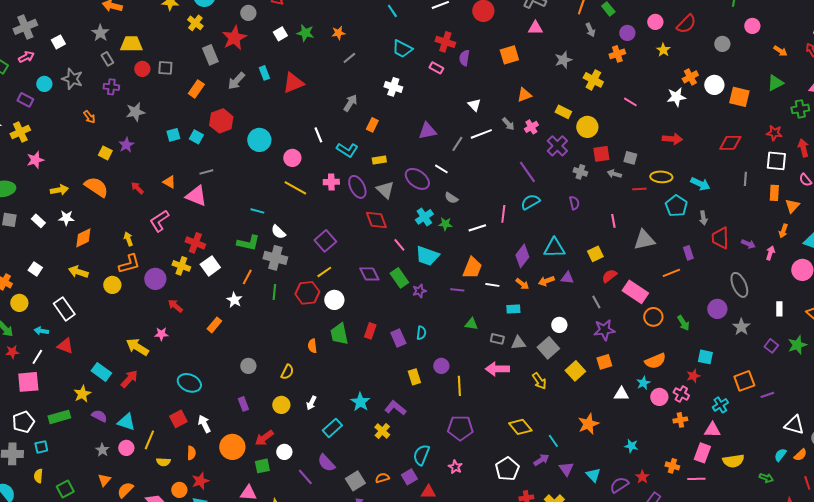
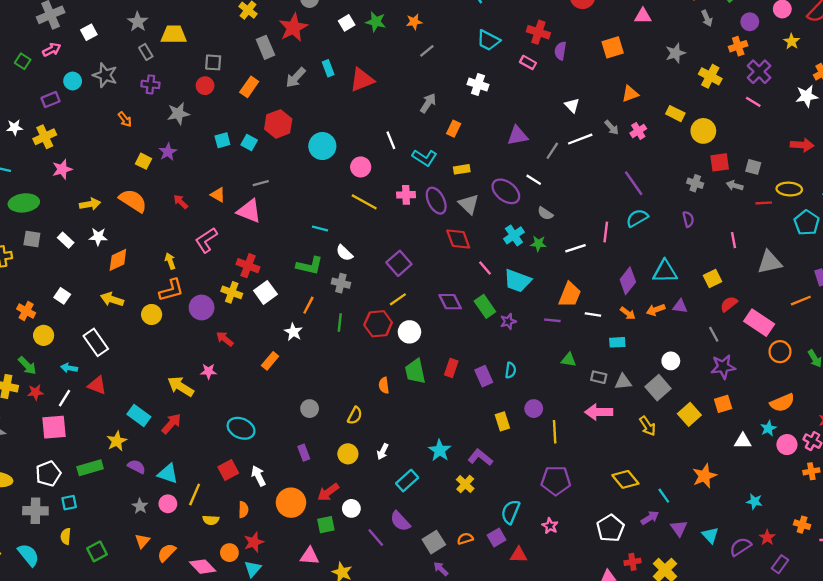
red circle: (142, 69) -> (205, 86), moved
purple rectangle: (25, 100) -> (51, 100), turned -49
purple cross: (557, 146) -> (759, 72), moved
gray cross: (275, 258) -> (341, 283), size x0.7

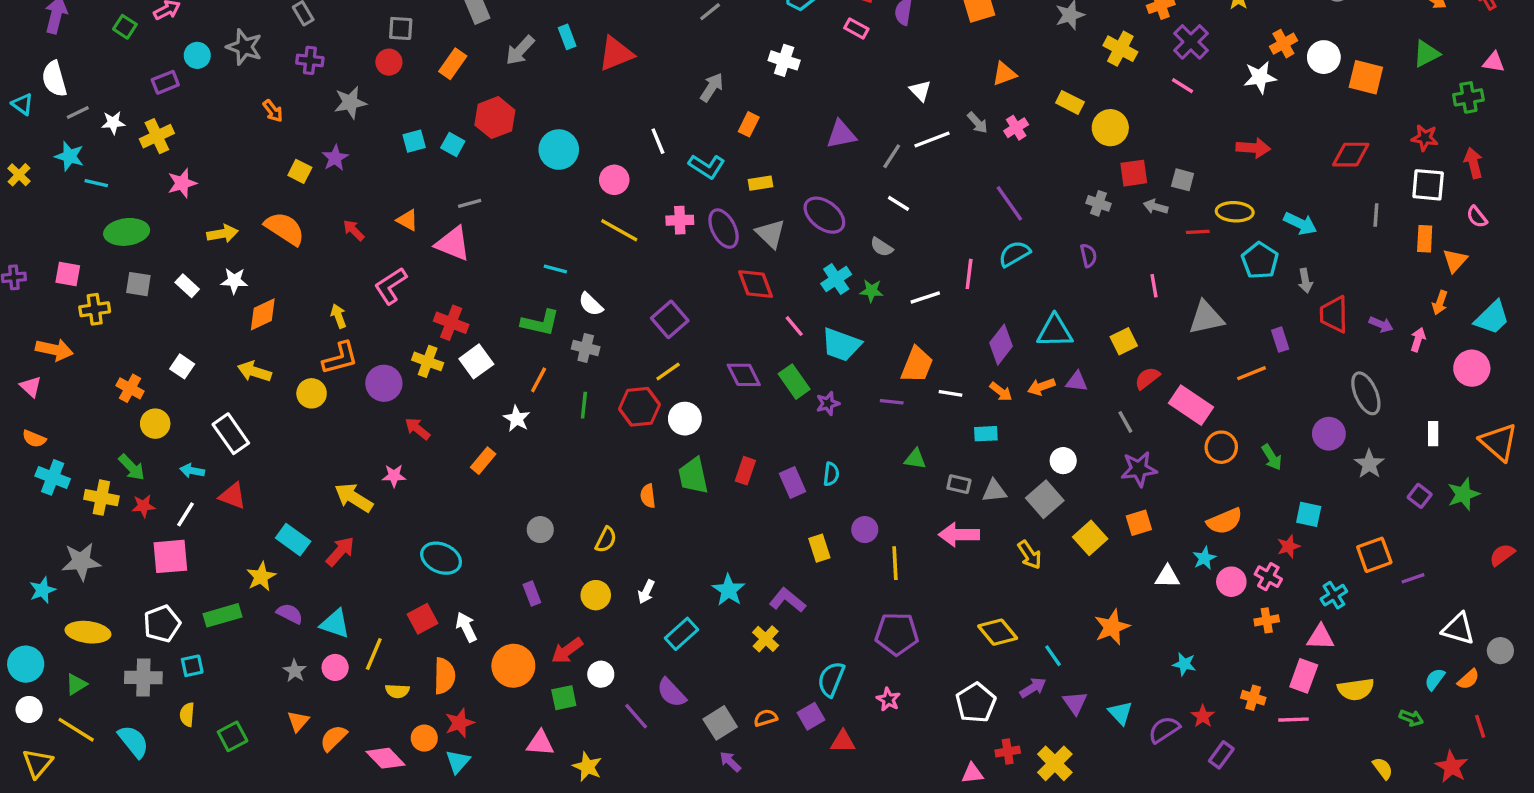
white line: (534, 180) -> (898, 203), moved
orange semicircle: (243, 510) -> (444, 676), size x1.5

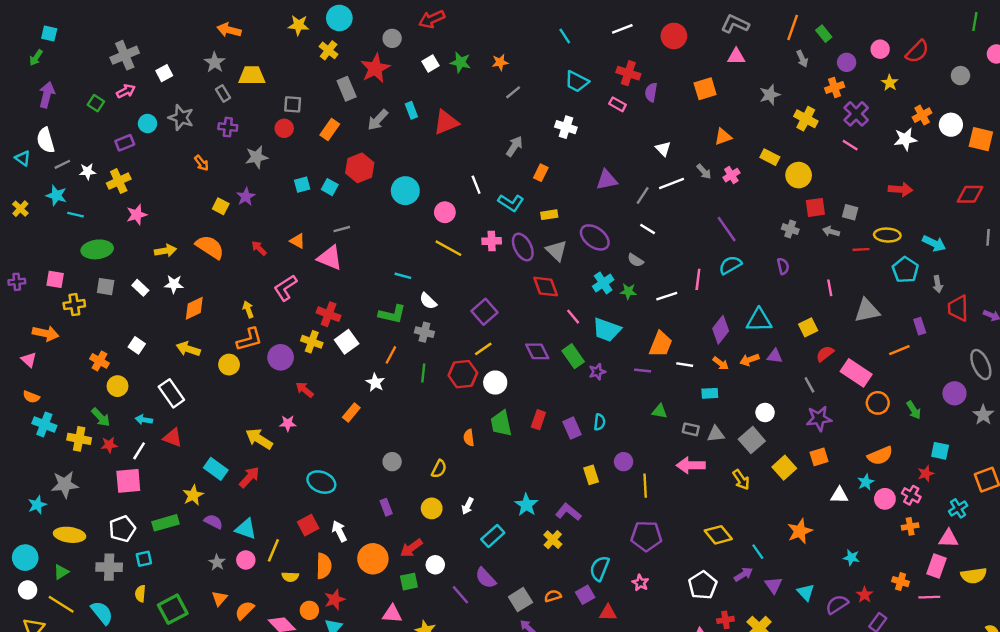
green square: (233, 736) -> (173, 609), size x1.4

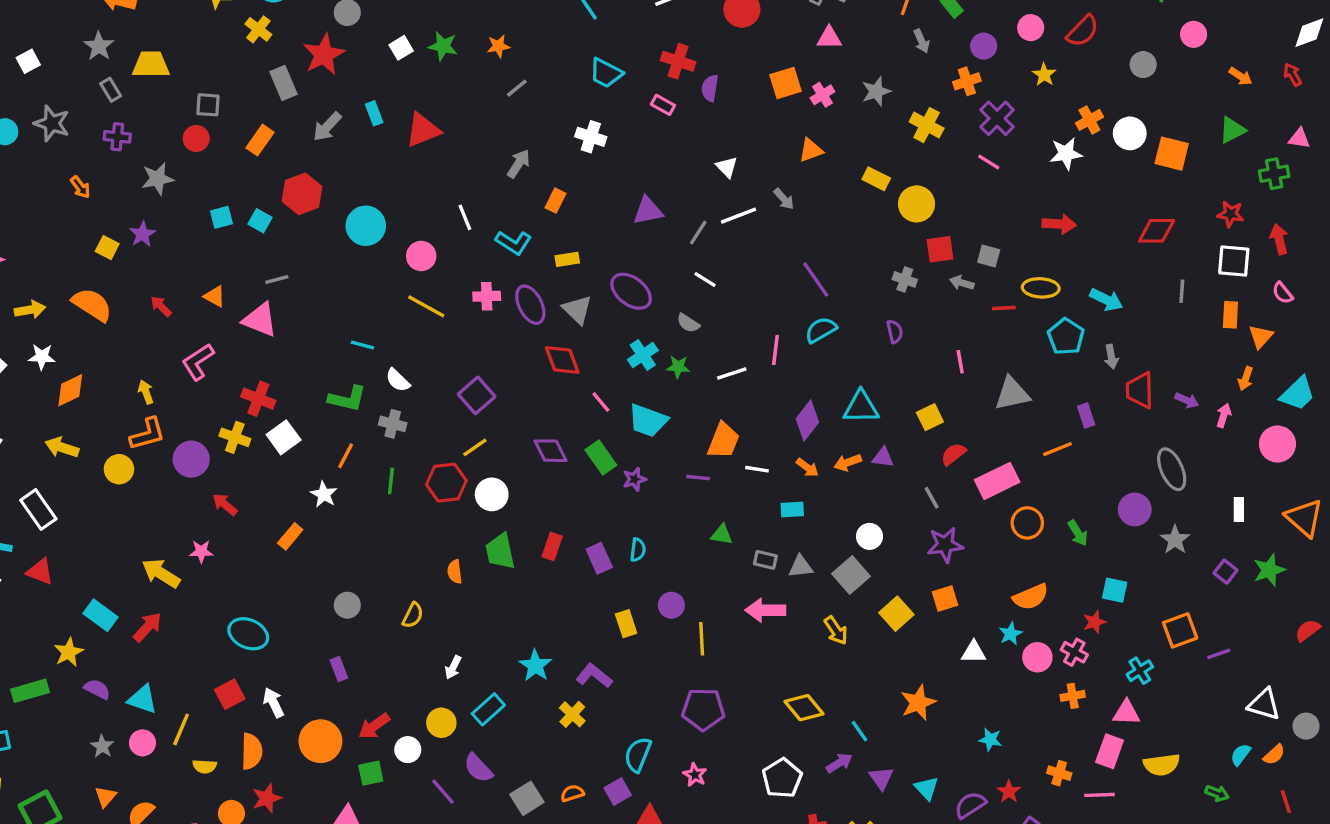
pink cross: (731, 175) -> (822, 95), moved
pink rectangle: (856, 373) -> (997, 481), turned -60
yellow circle: (432, 508) -> (441, 723), moved

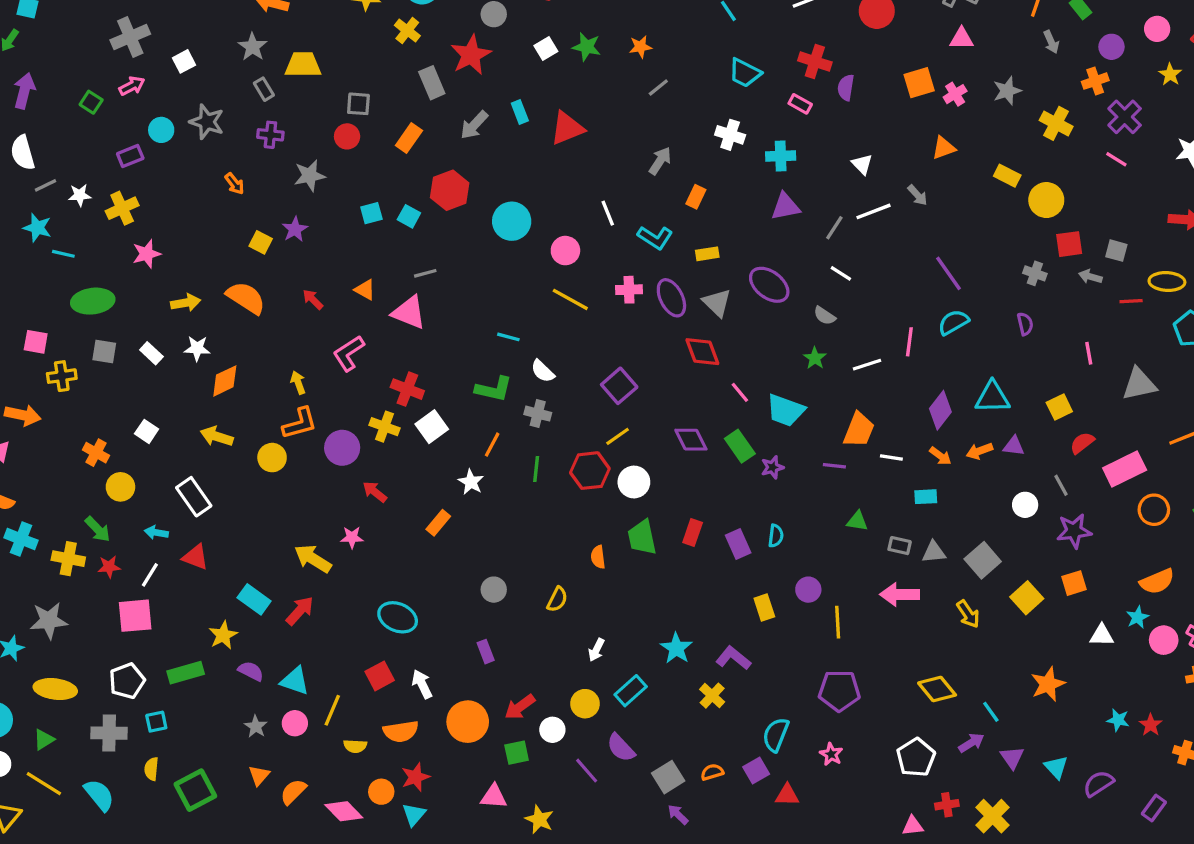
cyan cross: (643, 355) -> (781, 156), moved, turned 32
green star: (678, 367) -> (815, 358), turned 30
white circle: (869, 536) -> (1025, 505), moved
orange semicircle: (252, 751) -> (401, 731), turned 80
red star: (1009, 792) -> (1151, 725), moved

